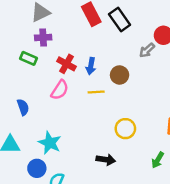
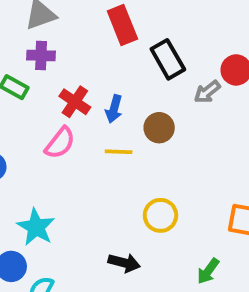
black rectangle: (120, 20) -> (168, 59), moved

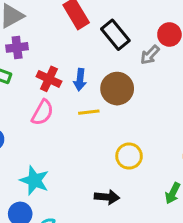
brown circle: (159, 128) -> (117, 89), size x1.4

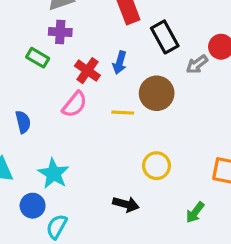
blue arrow: (80, 80) -> (120, 63), moved

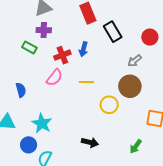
gray arrow: (197, 64) -> (135, 61), moved
red cross: (87, 71) -> (62, 55), turned 35
brown circle: (157, 93) -> (130, 86), moved
yellow circle: (156, 166) -> (109, 105), moved

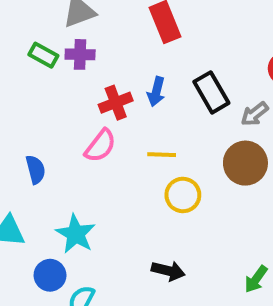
black rectangle: (113, 32) -> (211, 92), moved
green rectangle: (29, 47) -> (43, 55), moved
yellow circle: (109, 105) -> (183, 195), moved

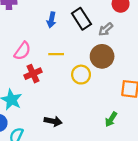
red cross: (116, 103) -> (33, 74), moved
yellow circle: (183, 195) -> (81, 75), moved
black arrow: (168, 271) -> (53, 121), moved

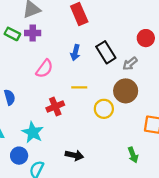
pink semicircle: (22, 51) -> (44, 69), moved
green arrow: (111, 119) -> (133, 155), turned -56

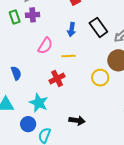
green rectangle: (12, 34) -> (15, 17), turned 48
yellow line: (79, 87) -> (69, 56), moved

